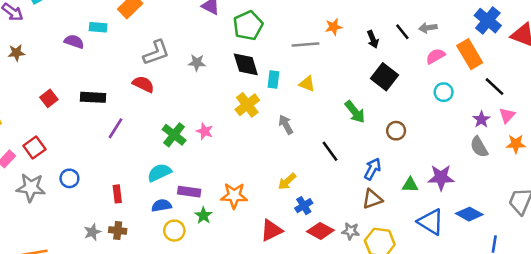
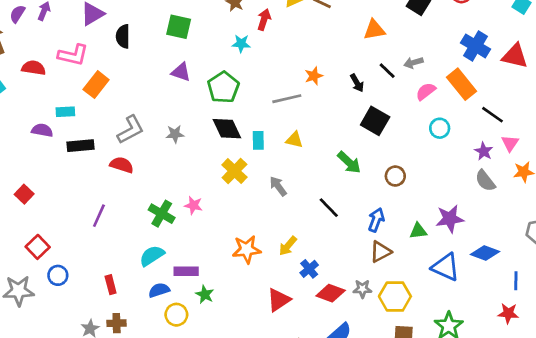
black rectangle: (93, 97) -> (81, 146), moved
red square: (34, 148) -> (38, 247), moved
orange star: (234, 196) -> (247, 249), moved

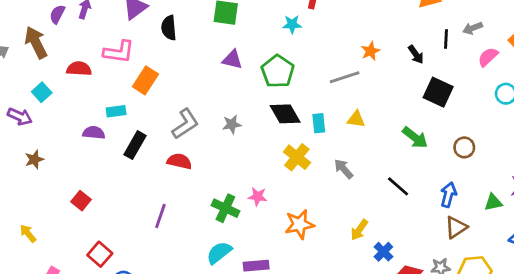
black line: (387, 71) -> (446, 39), turned 54
black rectangle: (81, 146) -> (135, 145), turned -50
orange star: (247, 249) -> (299, 224), moved

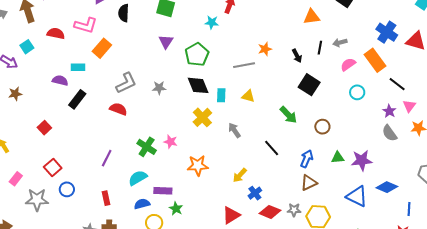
purple triangle: (232, 60) -> (166, 42), turned 42
black rectangle: (135, 145) -> (77, 99), moved
green triangle: (493, 202) -> (338, 158), moved
purple line: (160, 216) -> (107, 158), moved

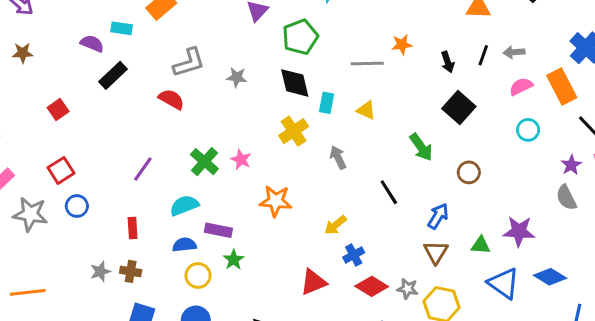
green triangle: (338, 158) -> (481, 245), moved
brown triangle: (309, 183) -> (436, 252), turned -42

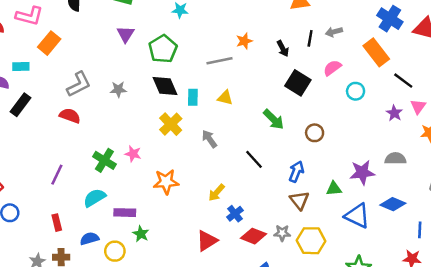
pink semicircle: (521, 86) -> (332, 68), moved
gray semicircle: (566, 198) -> (395, 159), moved, turned 126
blue semicircle: (184, 245) -> (89, 239), moved

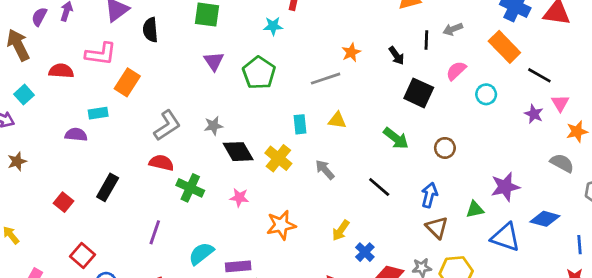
black diamond: (165, 86) -> (238, 152), moved
black rectangle: (21, 105) -> (108, 187), moved
gray semicircle: (395, 159) -> (562, 163), moved, turned 36
green cross: (104, 160) -> (190, 188), moved

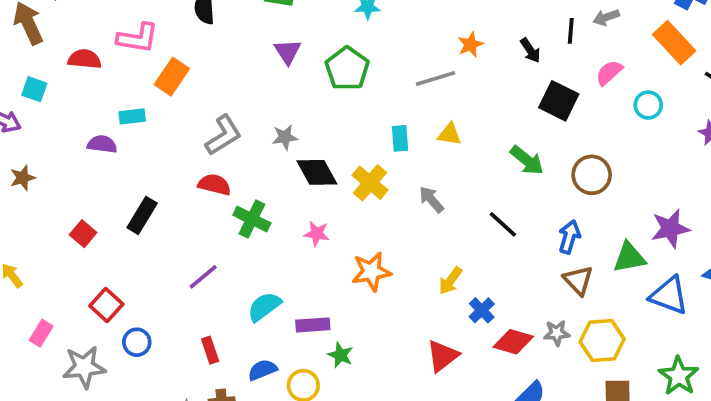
cyan square: (24, 95) -> (34, 89), turned -30
brown circle: (445, 148) -> (592, 175), size x1.4
green triangle: (475, 209) -> (629, 258), size x1.4
purple line: (155, 232) -> (203, 277), turned 30

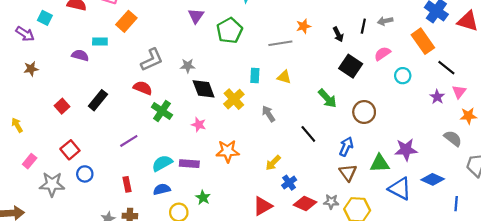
purple rectangle: (313, 325) -> (189, 164), moved
blue semicircle: (263, 370) -> (162, 189), moved

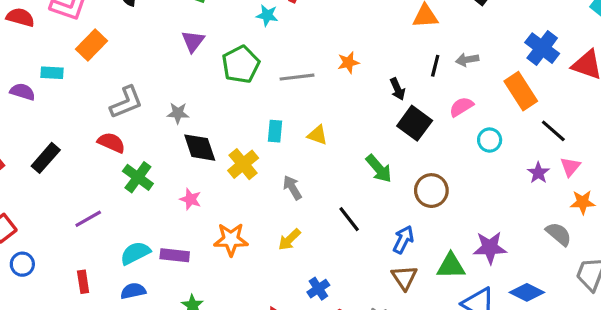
black arrow: (338, 34) -> (398, 89), moved
gray line: (280, 43) -> (297, 77), moved
yellow arrow: (273, 163) -> (289, 240), moved

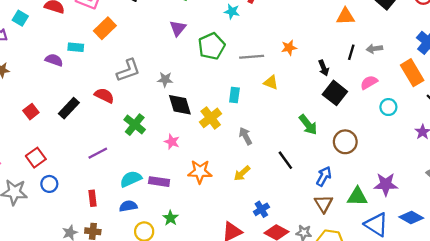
yellow triangle: (317, 135) -> (271, 82), moved
red semicircle: (111, 143) -> (104, 96), moved

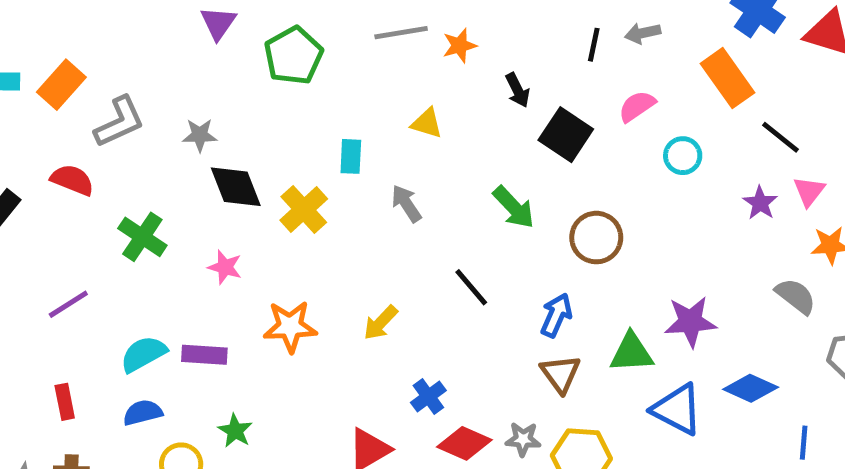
orange rectangle: (105, 28) -> (61, 85), moved
gray line: (252, 57) -> (401, 33), moved
black arrow: (324, 68) -> (518, 90), moved
gray arrow: (245, 136) -> (406, 203), moved

